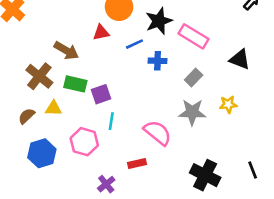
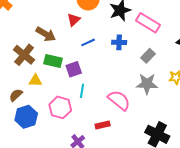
red triangle: (101, 33) -> (74, 20), turned -32
blue line: (134, 44) -> (88, 42), moved
brown semicircle: (27, 116) -> (16, 95), moved

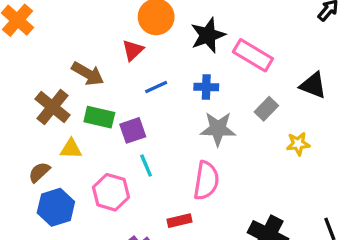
gray rectangle: (148, 56) -> (266, 109), moved
gray star: (147, 84) -> (218, 129), moved
cyan line: (82, 91) -> (146, 165), turned -32
pink semicircle: (119, 100) -> (206, 181), turned 60

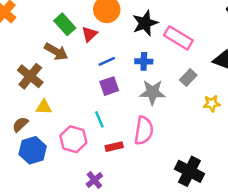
green rectangle: (99, 117) -> (65, 24), moved, turned 35
purple square: (133, 130) -> (109, 86), moved
red rectangle: (180, 221) -> (114, 147), moved

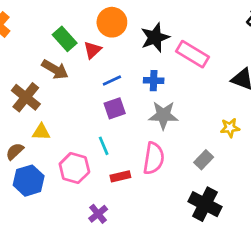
gray rectangle: (188, 77) -> (204, 160), moved

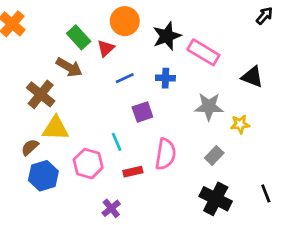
purple square: (115, 108) -> (142, 112), moved
gray star: (163, 115) -> (209, 107), moved
yellow triangle: (41, 132) -> (56, 128), size x1.5

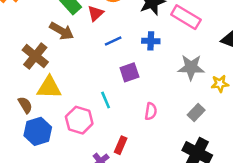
brown semicircle: (30, 147) -> (25, 105), turned 102
pink semicircle: (165, 154) -> (151, 111), size x0.6
red rectangle: (133, 172) -> (121, 145), moved, turned -54

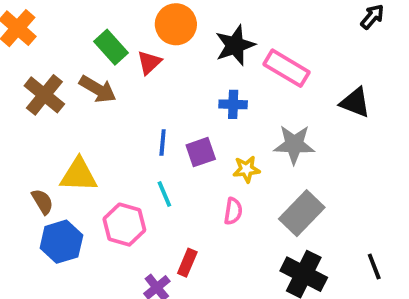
blue line: (113, 41) -> (163, 143), moved, turned -60
brown cross: (35, 56) -> (44, 95), moved
yellow star: (220, 84) -> (246, 169), moved
gray rectangle: (196, 113) -> (302, 213), size x1.6

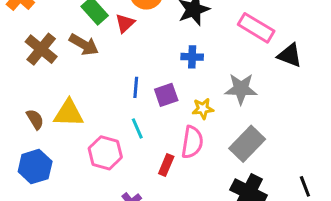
pink rectangle: (287, 68) -> (256, 28), moved
brown semicircle: (42, 202) -> (35, 119), moved
pink semicircle: (233, 211) -> (192, 142), size x1.5
blue hexagon: (61, 242) -> (35, 167), moved
red rectangle: (187, 263) -> (166, 165), moved

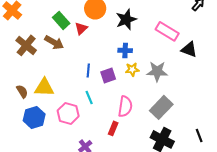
yellow star: (203, 109) -> (132, 69), moved
red rectangle: (166, 165) -> (113, 128), moved
blue hexagon: (35, 167) -> (34, 117), moved

